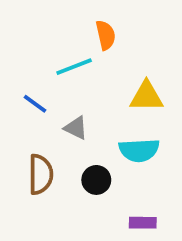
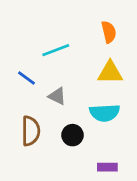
orange semicircle: (106, 35) -> (109, 32), moved

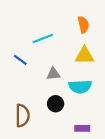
gray triangle: (57, 96) -> (53, 74), moved, turned -32
brown semicircle: (31, 131) -> (22, 116), moved

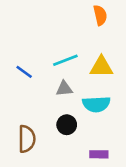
orange semicircle: (83, 25) -> (100, 15), moved
cyan line: (43, 38) -> (65, 60), moved

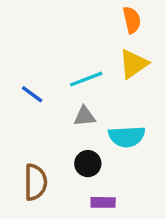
yellow triangle: (101, 67) -> (133, 64), moved, turned -35
purple rectangle: (99, 154) -> (103, 202), moved

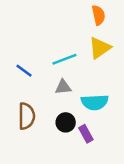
brown semicircle: (35, 182) -> (26, 116), moved
purple rectangle: (103, 202) -> (86, 134), moved, turned 60

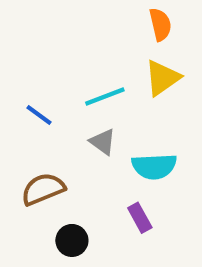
gray triangle: (63, 87) -> (103, 142), turned 42
brown semicircle: (26, 116) -> (43, 189), turned -112
black circle: (66, 122) -> (72, 240), moved

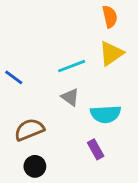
blue line: (39, 115) -> (14, 77), moved
black circle: (72, 240) -> (35, 166), moved

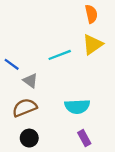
gray triangle: (70, 97) -> (30, 81), moved
cyan semicircle: (106, 114) -> (77, 106), moved
purple rectangle: (96, 149) -> (84, 138), moved

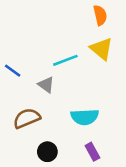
yellow triangle: (92, 44) -> (101, 49), turned -45
gray triangle: (30, 81) -> (46, 85), moved
black circle: (29, 138) -> (47, 152), moved

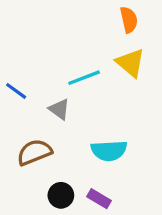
purple rectangle: (92, 152) -> (99, 199), moved, turned -30

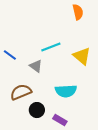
yellow triangle: (130, 63) -> (82, 56), moved
black circle: (61, 195) -> (37, 110), moved

